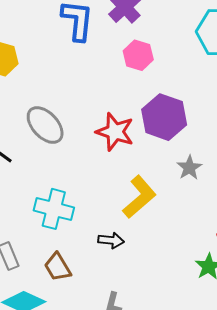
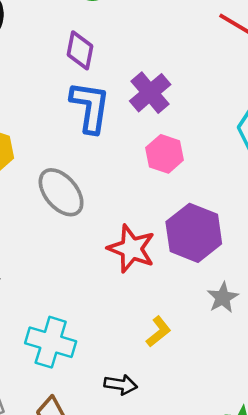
gray ellipse: (45, 125) -> (61, 192), moved
yellow L-shape: (139, 197) -> (159, 332), size x0.6

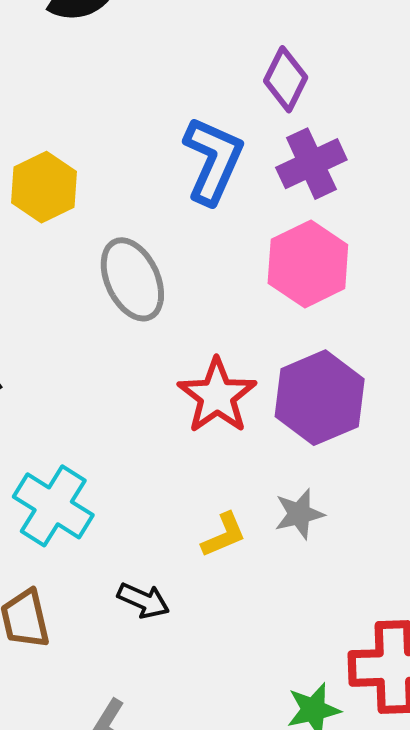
purple diamond: (80, 50) -> (286, 79), moved
pink hexagon: (165, 154) -> (308, 264), size x1.4
gray star: (223, 298) -> (299, 514), moved

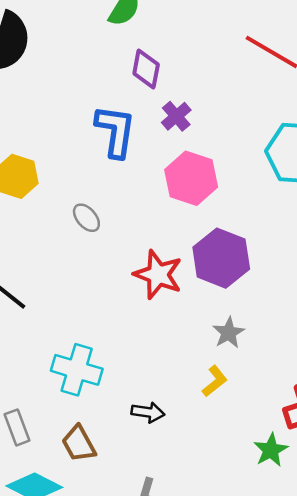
purple cross: (311, 164) -> (176, 116), size x0.7
gray ellipse: (132, 279) -> (86, 218), size x0.6
yellow L-shape: (224, 535) -> (215, 381), moved

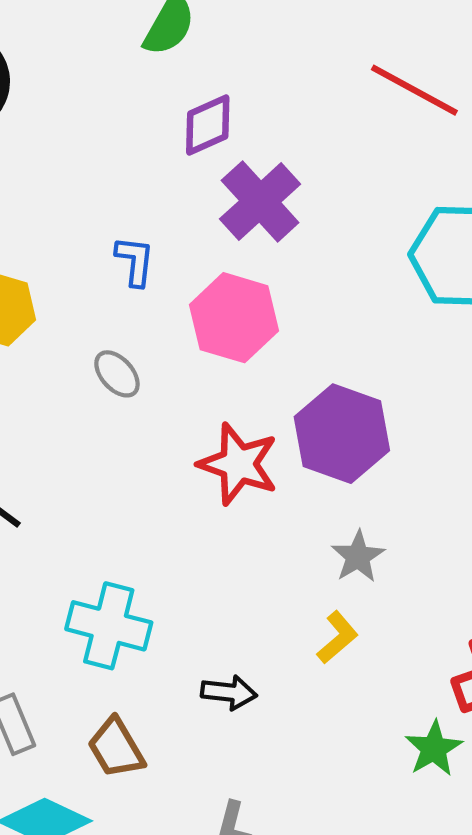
purple diamond: (146, 69) -> (208, 125), turned 57
purple cross: (176, 116) -> (260, 202), size x1.6
blue L-shape: (115, 131) -> (135, 261), moved, size x0.6
pink hexagon: (191, 178) -> (234, 318), moved

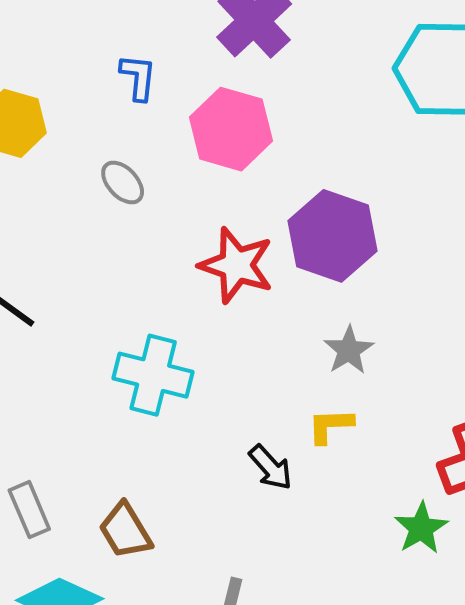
cyan cross: (109, 626) -> (153, 375), moved
yellow L-shape: (337, 637) -> (330, 426), turned -141
black arrow: (229, 692) -> (270, 467), moved, turned 42

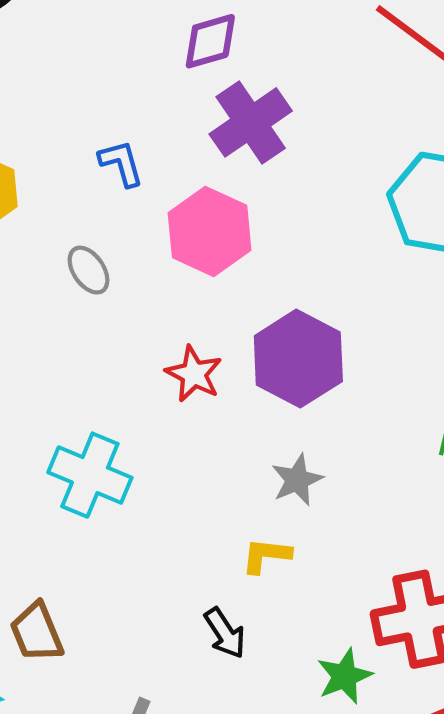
blue L-shape: (138, 77) -> (121, 163), turned -30
red star: (236, 265) -> (194, 374), size x0.7
black arrow: (270, 467) -> (225, 633), moved

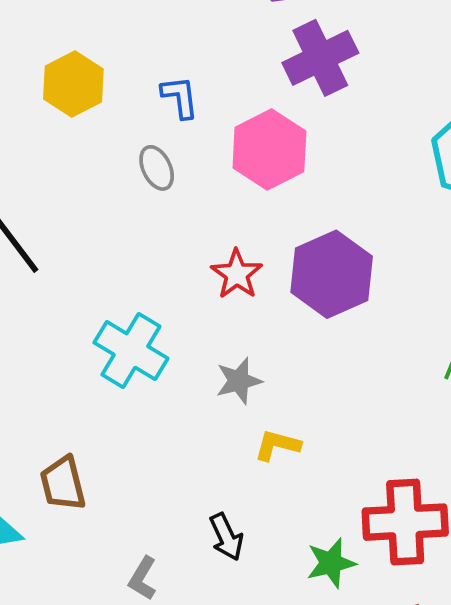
blue L-shape: (121, 163) -> (180, 97), moved
gray star: (297, 480) -> (239, 381), moved
black arrow: (225, 633) -> (226, 537), moved

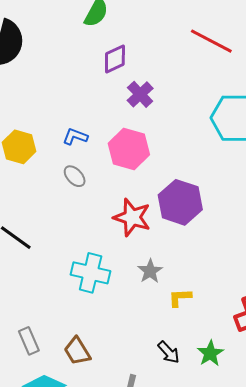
purple cross: (320, 58) -> (140, 94), size x0.7
blue L-shape: (180, 97) -> (75, 137), turned -45
red star: (237, 274) -> (132, 217), size x1.4
green star: (331, 563) -> (210, 353), moved

